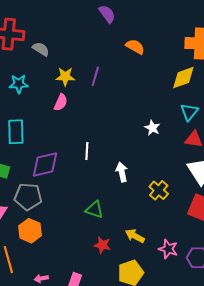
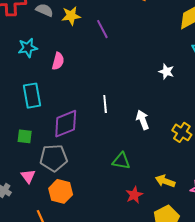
purple line: (95, 76) -> (102, 29), turned -36
yellow star: (65, 77) -> (71, 16), moved
pink semicircle: (61, 102) -> (58, 61), moved
red star: (102, 245) -> (134, 195), turned -30

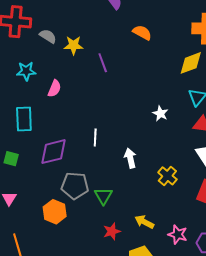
gray pentagon: (54, 158) -> (75, 186), moved
green triangle: (121, 161) -> (103, 196), turned 42
orange hexagon: (61, 191) -> (55, 212), moved

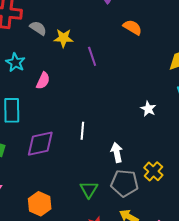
cyan star: (26, 71) -> (15, 62), turned 30
gray pentagon: (75, 186) -> (124, 183), moved

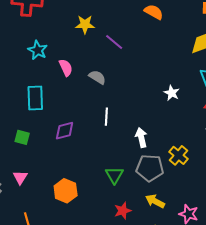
gray semicircle: (38, 28) -> (97, 77), moved
purple line: (92, 56) -> (114, 42), turned -30
pink semicircle: (43, 81) -> (66, 68), turned -48
purple diamond: (40, 144) -> (65, 131), size x0.7

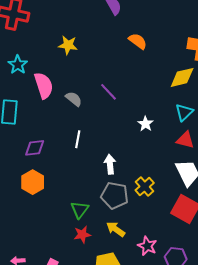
purple line: (114, 42) -> (108, 92), moved
pink semicircle: (66, 68) -> (44, 85), size x1.5
green triangle: (114, 175) -> (80, 210), moved
orange hexagon: (66, 191) -> (33, 182), moved

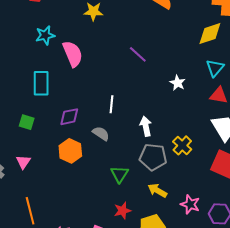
cyan star: (18, 65) -> (45, 35), turned 30
gray semicircle: (74, 99) -> (101, 133), moved
red star: (82, 234) -> (122, 211), moved

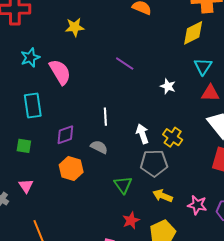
yellow cross: (182, 145) -> (173, 137), moved

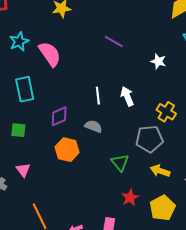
white arrow: (142, 134) -> (127, 96), moved

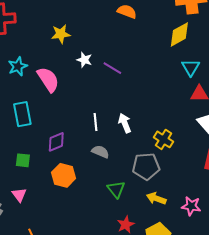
white star: (158, 61) -> (84, 60), moved
gray semicircle: (93, 126) -> (100, 152), moved
green square: (18, 130) -> (23, 160), moved

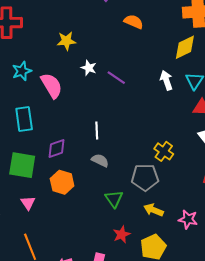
white arrow: (125, 123) -> (166, 80), moved
green square: (23, 160) -> (22, 165), size x1.8
pink triangle: (19, 195) -> (28, 203), moved

